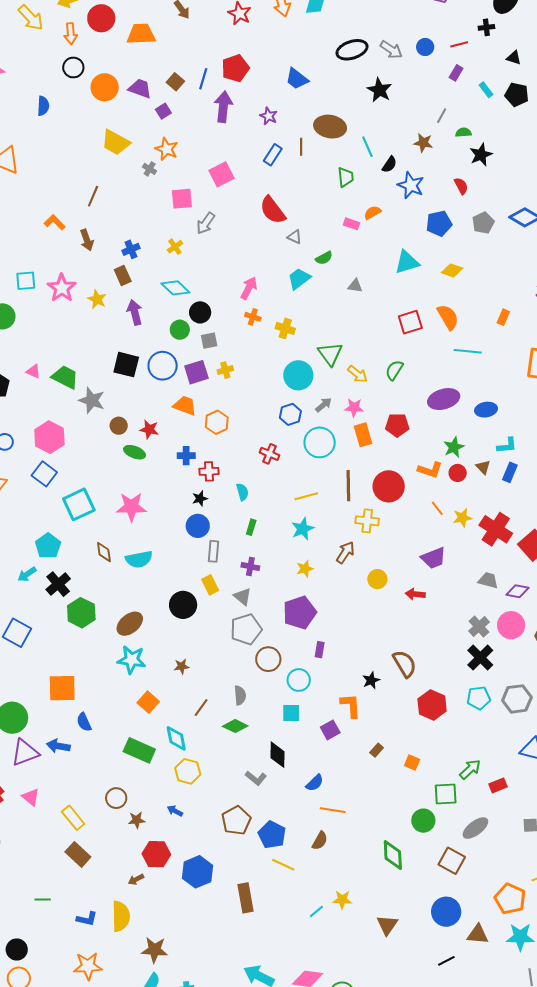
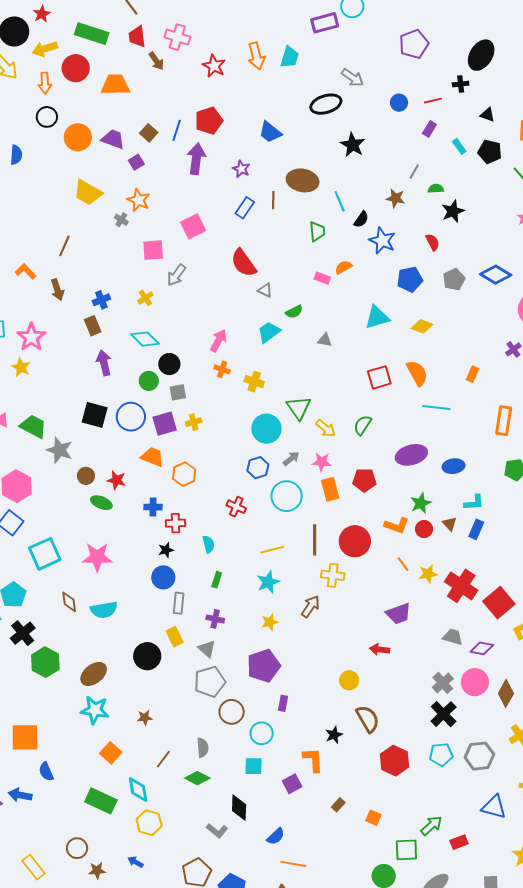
gray arrow: (391, 50) -> (353, 78), moved
yellow star: (97, 299) -> (21, 367), moved
yellow circle: (377, 579) -> (349, 680), moved

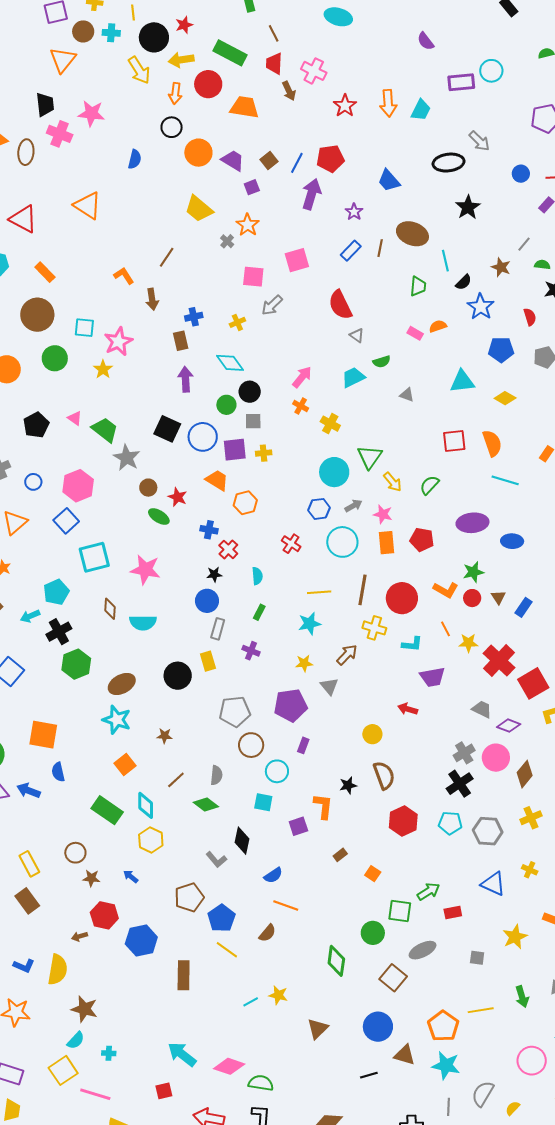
cyan L-shape: (474, 503) -> (412, 644), moved
red cross: (176, 523) -> (228, 549), turned 36
gray triangle: (207, 649) -> (329, 686), moved

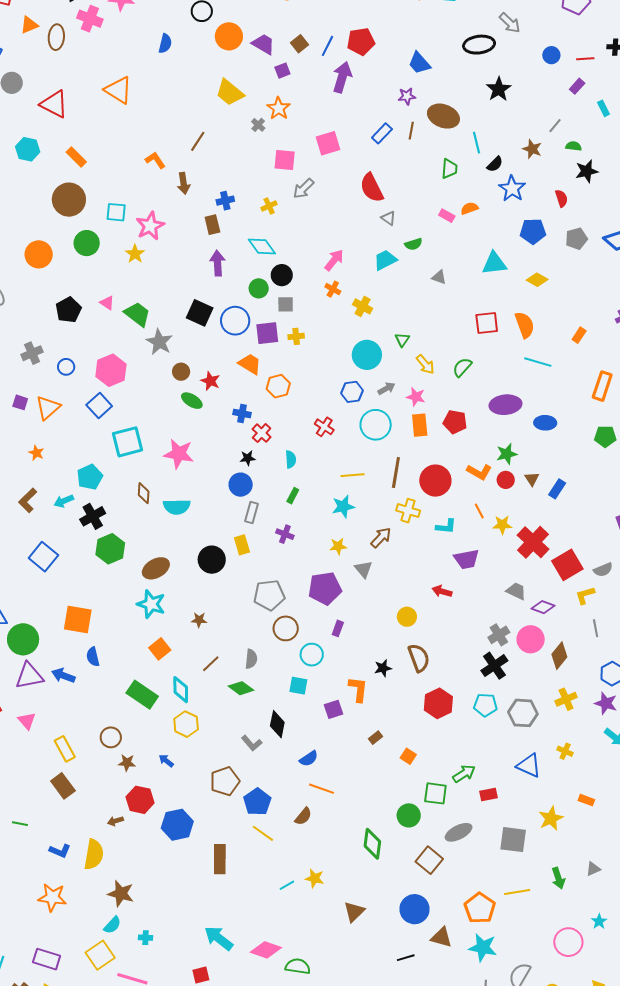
purple star: (354, 212) -> (407, 96), moved, turned 30
green triangle: (370, 457) -> (402, 340), size x0.6
gray square: (477, 958) -> (513, 840), size x1.8

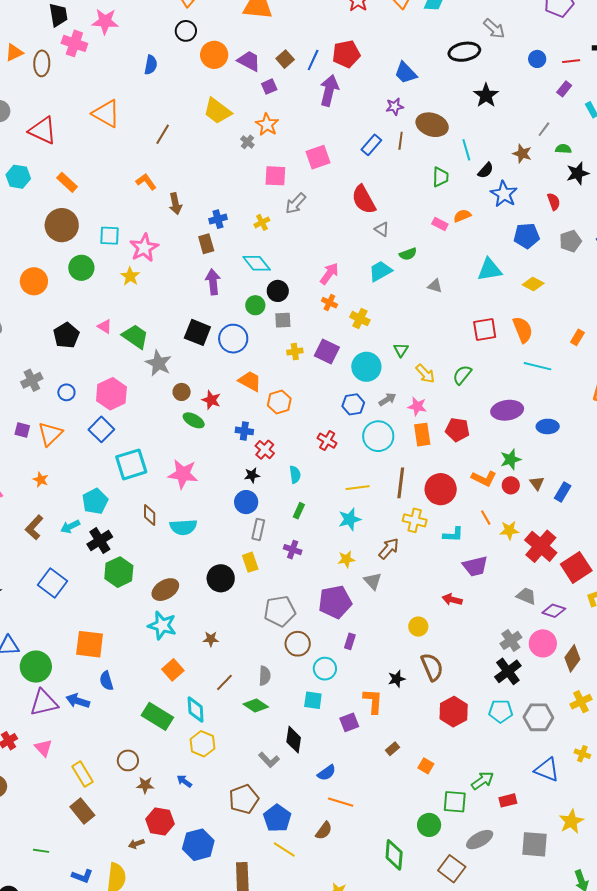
brown line: (198, 141) -> (163, 134), moved
purple square: (267, 333) -> (327, 352), moved, turned 35

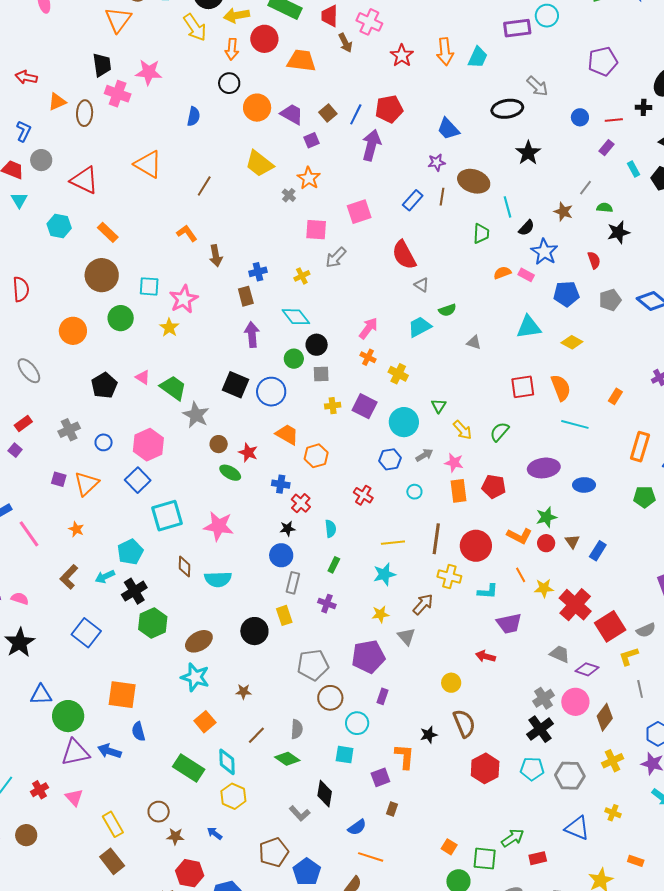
pink rectangle: (440, 224) -> (526, 275), moved
cyan circle: (378, 436) -> (414, 492), size x0.5
brown rectangle: (392, 749) -> (392, 809), moved, turned -32
orange square: (426, 766) -> (449, 847), moved

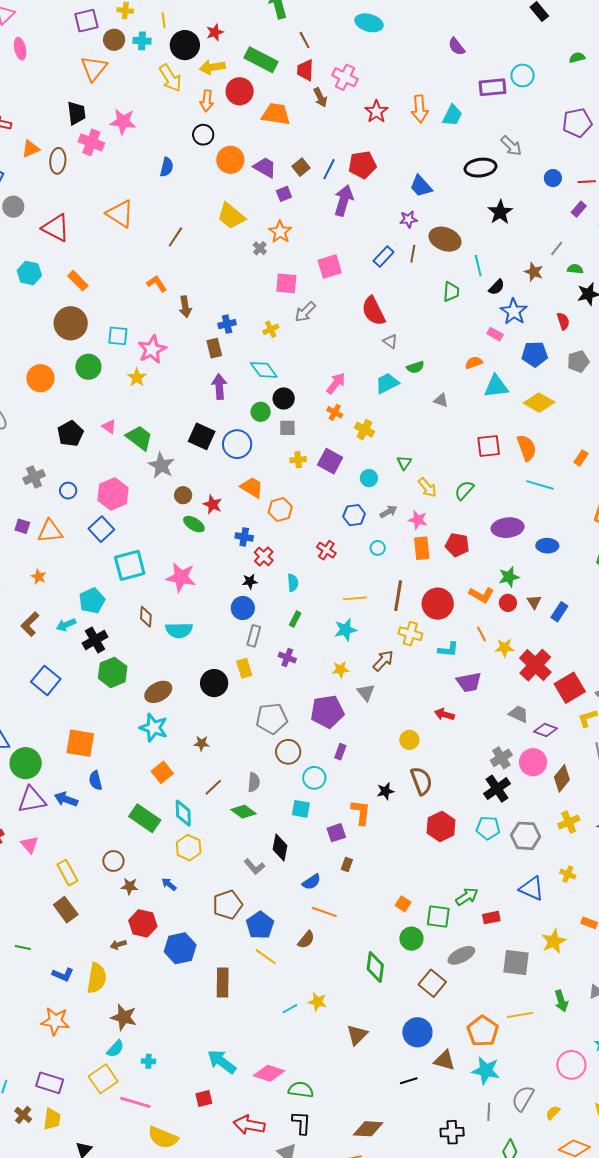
orange semicircle: (502, 273) -> (474, 363), moved
yellow diamond: (572, 342) -> (539, 403), size x1.4
cyan circle: (404, 422) -> (369, 478), size x0.6
orange triangle: (86, 484) -> (50, 531), turned 36

